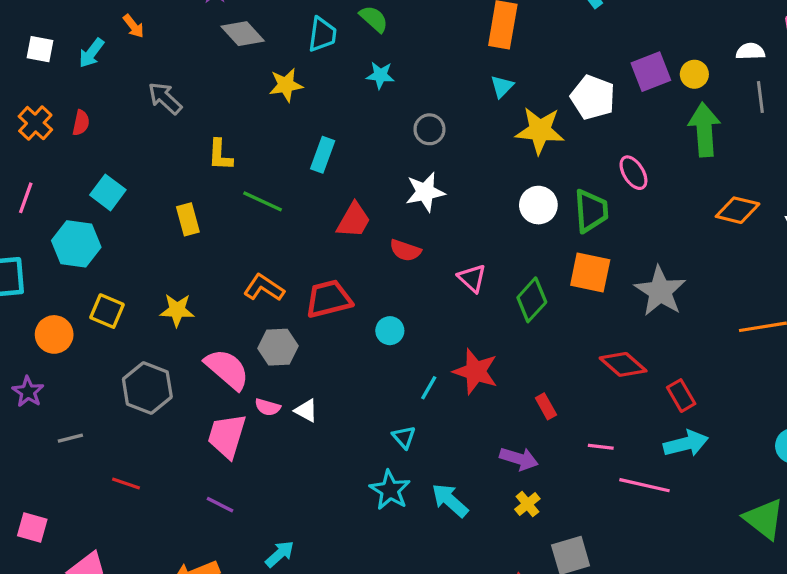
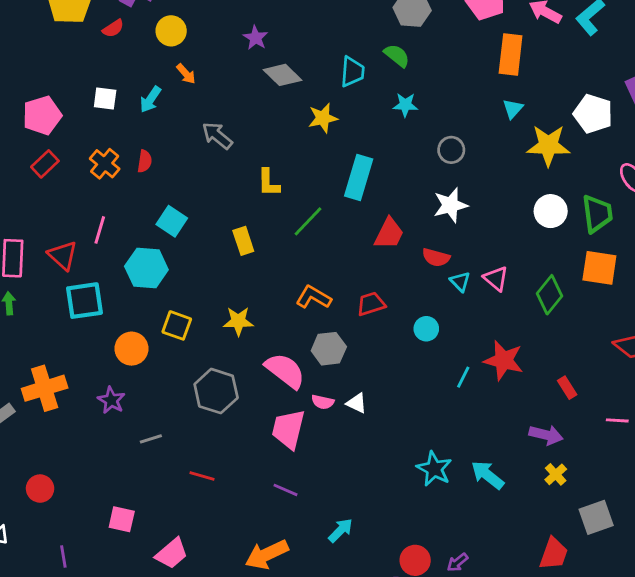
cyan rectangle: (323, 155) -> (359, 178), size x1.4
green line: (263, 201) -> (308, 221), turned -68
red trapezoid: (329, 299) -> (371, 304), size x0.7
cyan triangle: (404, 437) -> (460, 282), moved

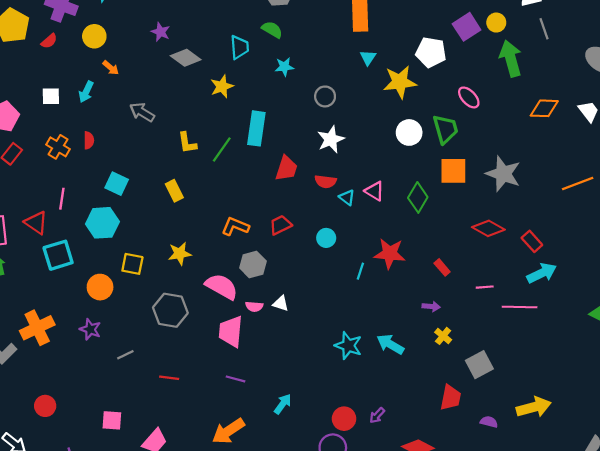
green line: (308, 221) -> (222, 149), moved
purple arrow: (546, 435) -> (431, 306), size x0.7

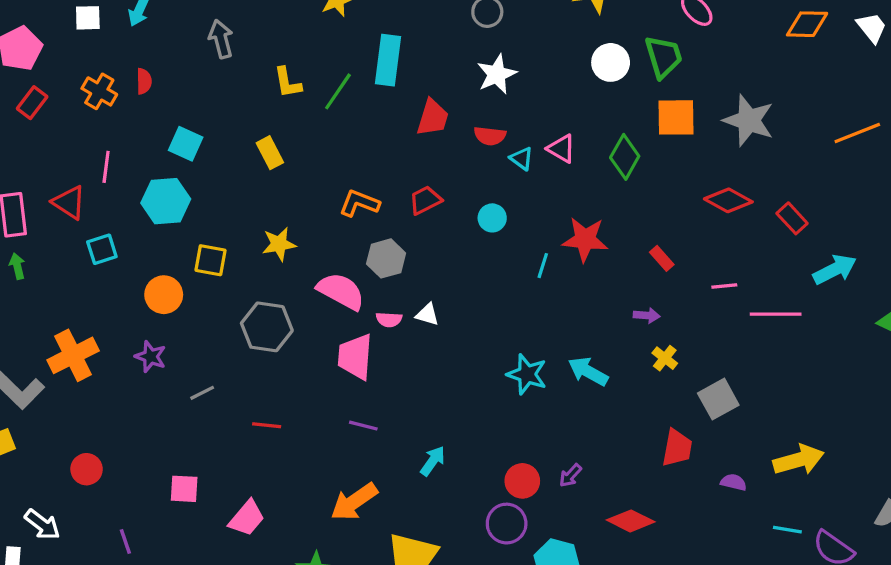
gray arrow: (142, 112) -> (221, 39), turned 45
cyan square: (58, 255) -> (102, 249), size x0.7
cyan arrow: (542, 273) -> (835, 269), moved

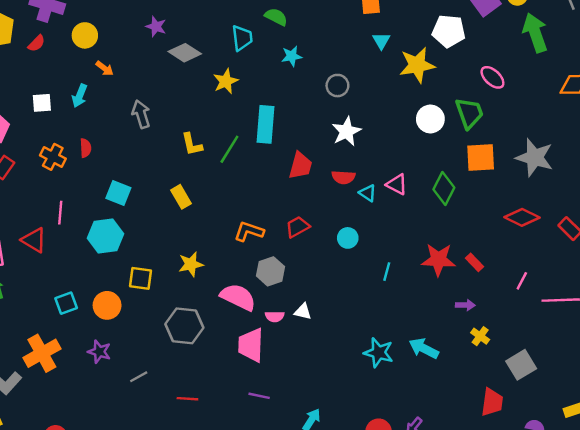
red star: (585, 239) -> (438, 260), moved
cyan square: (102, 249) -> (66, 303), moved
pink line: (724, 286) -> (522, 281), turned -54

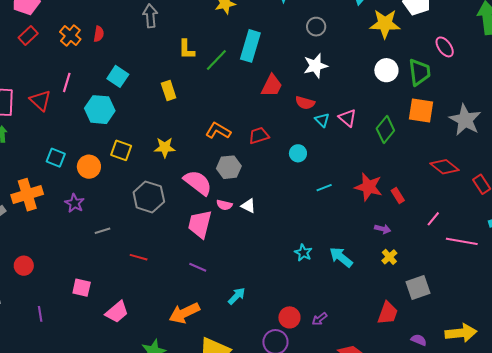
cyan line: (387, 272) -> (324, 188), turned 42
cyan square: (66, 303) -> (56, 158), turned 30
cyan star: (379, 353) -> (303, 253), size x0.7

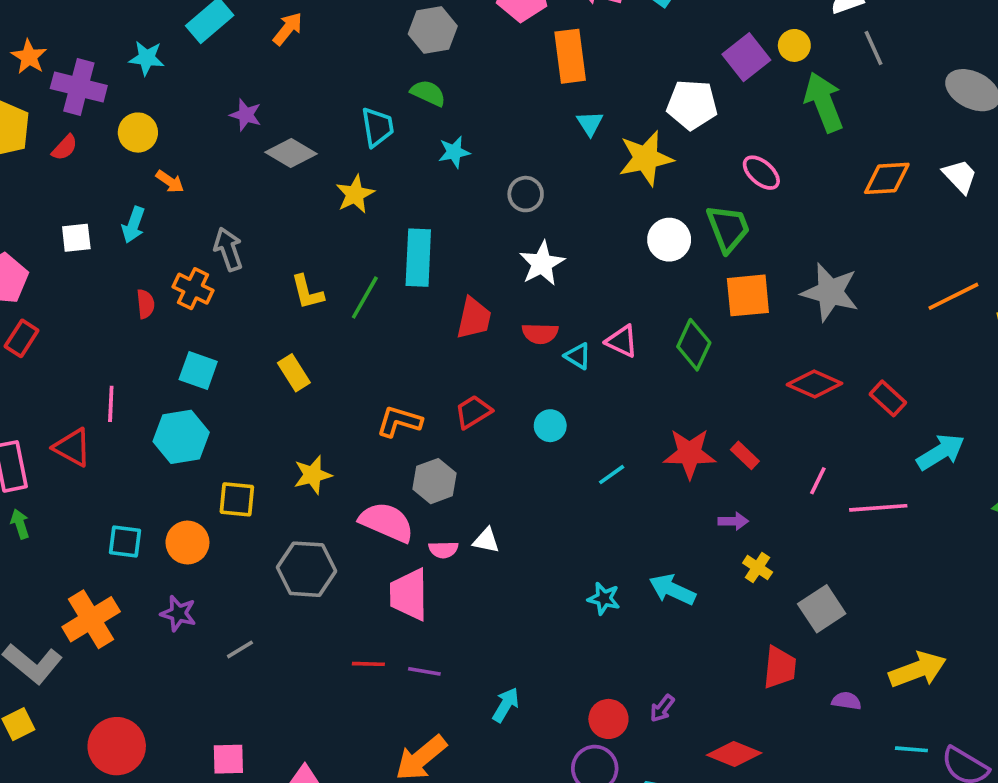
orange cross: (70, 36) -> (193, 289), moved
red line: (139, 257) -> (368, 664), moved
red circle: (24, 266) -> (117, 746), size x1.6

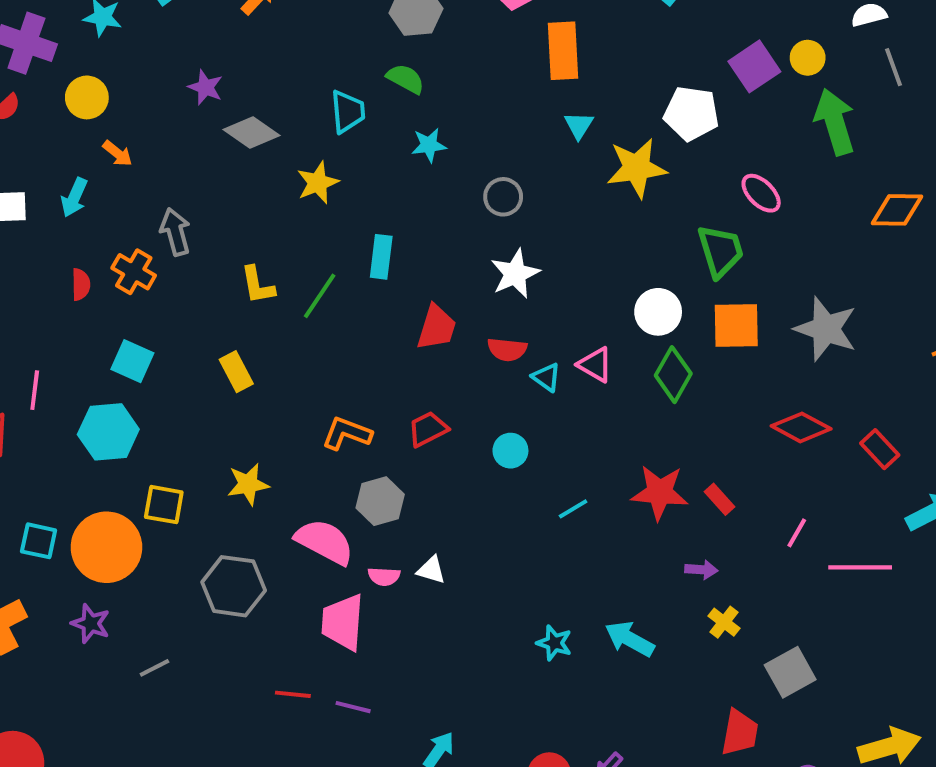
white circle: (669, 240) -> (658, 312), moved
cyan rectangle: (418, 258) -> (381, 257), size x0.7
orange circle: (187, 543) -> (106, 547), size x1.5

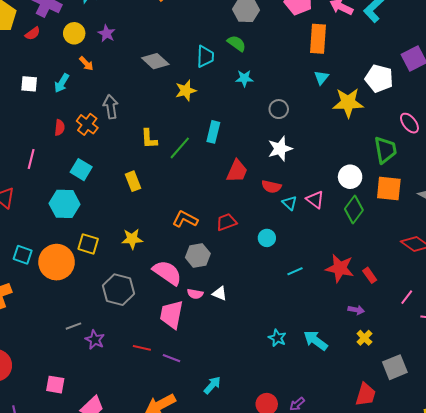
purple star: (205, 87) -> (107, 33), moved
pink line: (35, 390) -> (31, 159), moved
purple star: (91, 624) -> (95, 340), moved

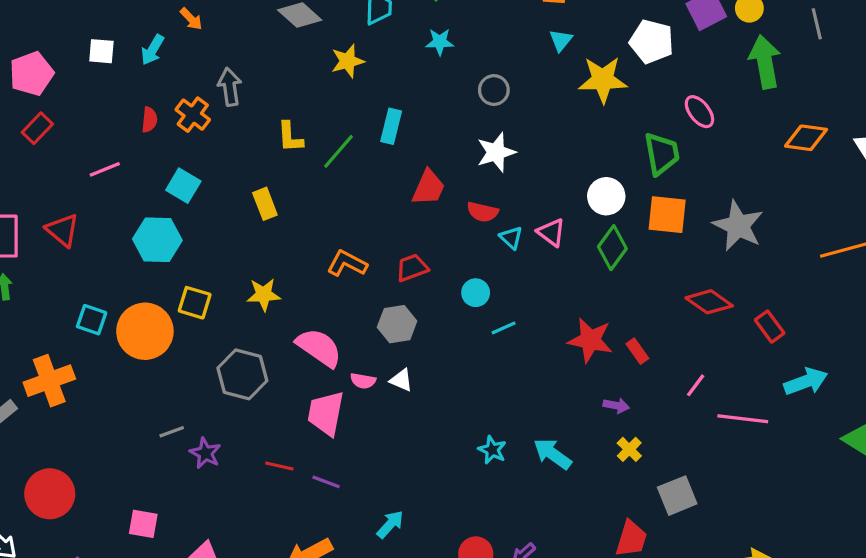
pink line: (31, 159) -> (105, 169), turned 54
gray hexagon: (198, 256) -> (397, 324), moved
cyan line: (295, 271) -> (504, 328), moved

